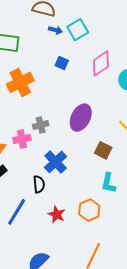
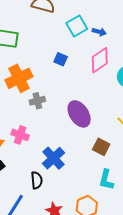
blue arrow: (55, 30) -> (99, 32), moved
purple ellipse: (81, 118) -> (79, 114), turned -60
gray cross: (41, 125) -> (37, 101), moved
pink cross: (22, 139) -> (20, 135), turned 30

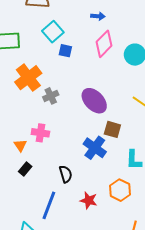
cyan square: (77, 26) -> (53, 32), moved
brown square: (101, 147) -> (112, 129), moved
blue cross: (53, 158) -> (95, 148), moved

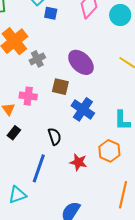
brown square: (112, 129) -> (60, 87), moved

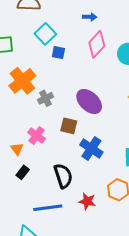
pink cross: (28, 96) -> (37, 136), turned 30
black semicircle: (55, 137) -> (63, 176), size x1.4
blue line: (39, 168) -> (48, 208), turned 64

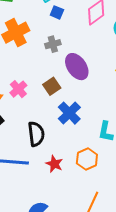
gray cross: (45, 98) -> (53, 44), moved
brown square: (69, 126) -> (52, 86), turned 30

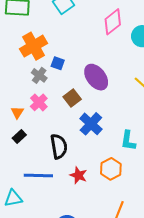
blue square: (57, 12) -> (58, 63), moved
gray cross: (53, 44) -> (39, 75), moved, turned -35

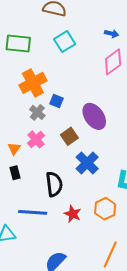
black rectangle: (19, 137) -> (15, 173), turned -64

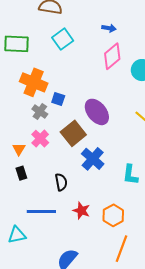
orange cross: (33, 83) -> (34, 82), turned -36
brown square: (69, 136) -> (73, 133), size x1.4
black semicircle: (54, 184) -> (61, 182), size x0.7
orange hexagon: (105, 209) -> (113, 215), moved

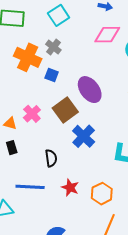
pink diamond: (112, 56) -> (107, 35), turned 36
gray cross: (40, 112) -> (53, 47), moved
orange triangle: (19, 149) -> (10, 123), turned -48

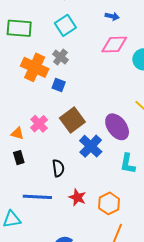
purple ellipse: (90, 90) -> (117, 127), moved

